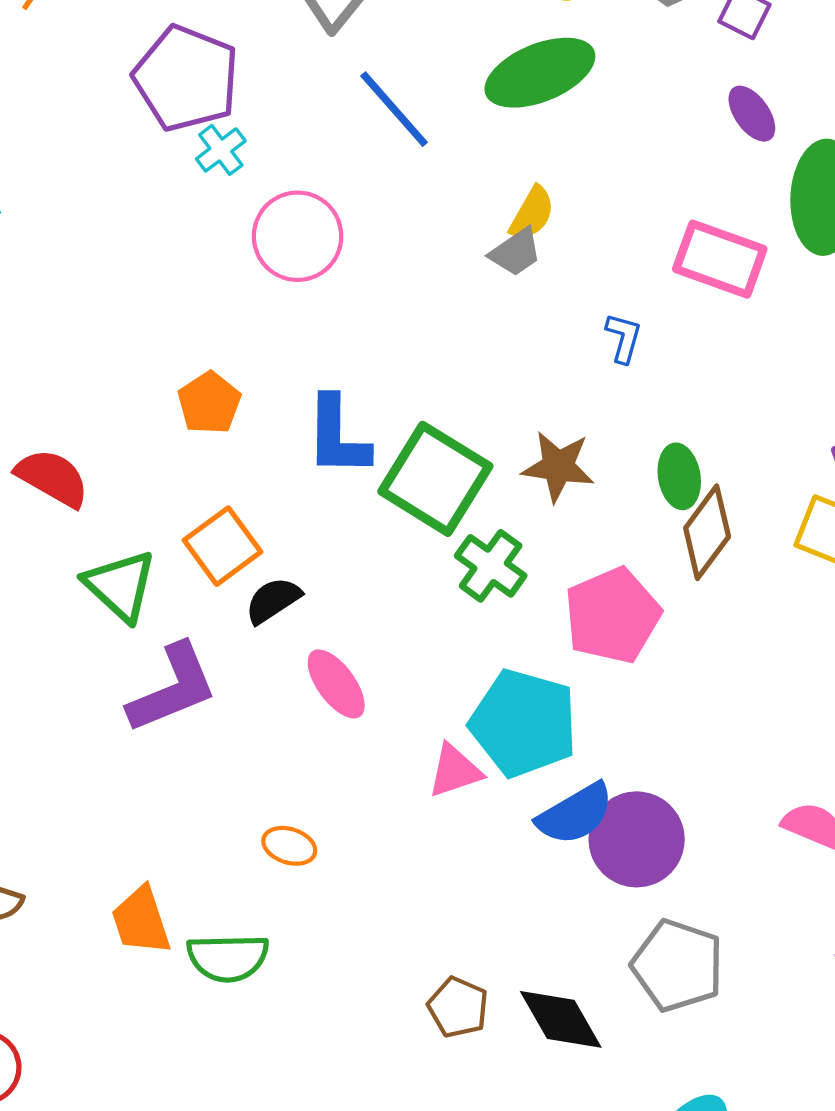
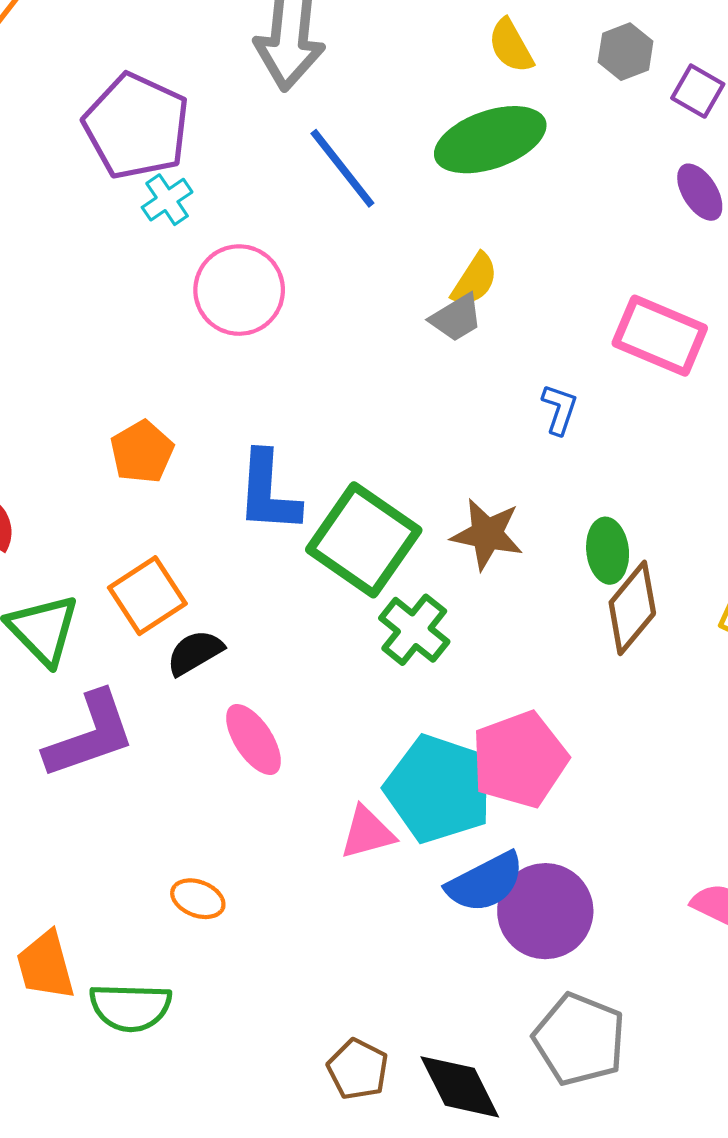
pink pentagon: (612, 616) -> (520, 759), moved

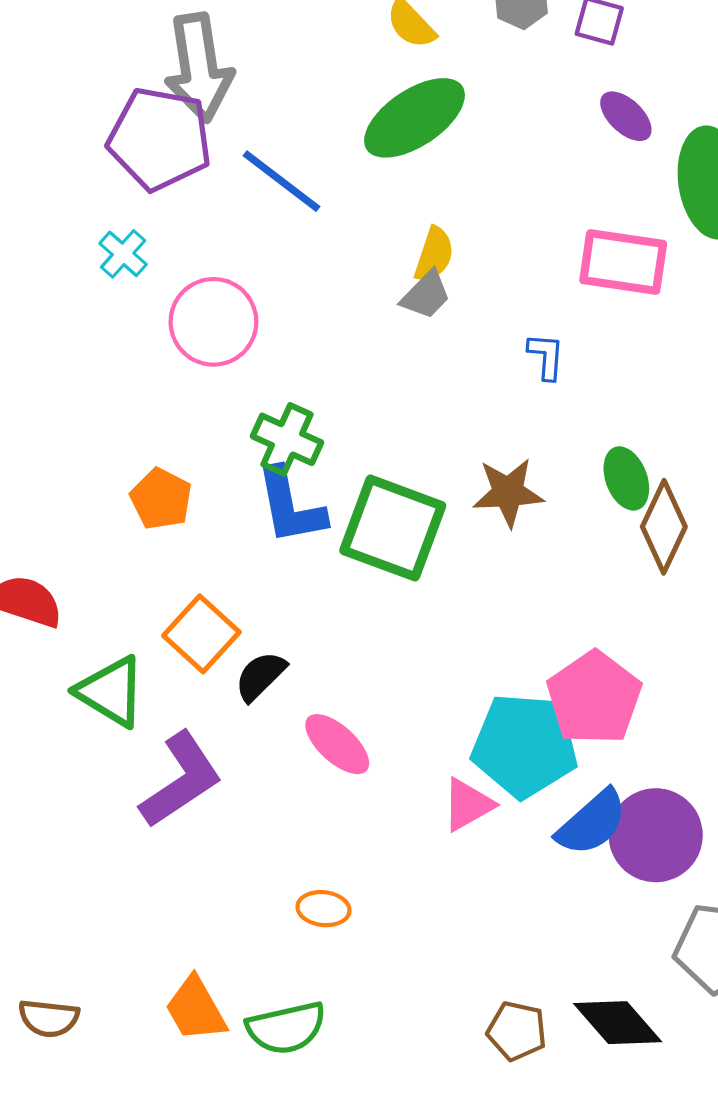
purple pentagon: (136, 126) -> (160, 139), moved
green cross: (414, 630) -> (287, 439), moved

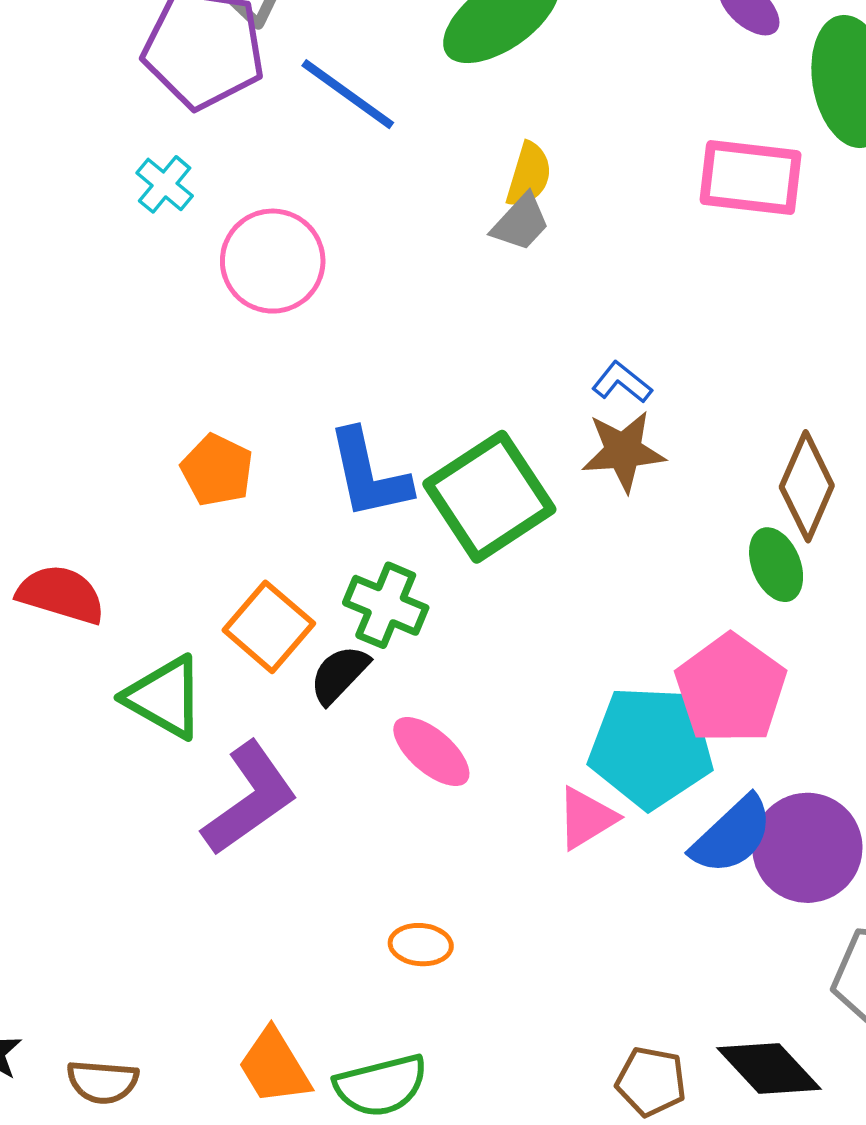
blue L-shape: (546, 356) -> (622, 382), moved, turned -54
green cross: (287, 439) -> (386, 605), moved
green ellipse: (626, 478) -> (776, 565), moved
green square: (393, 528) -> (489, 497), turned 38

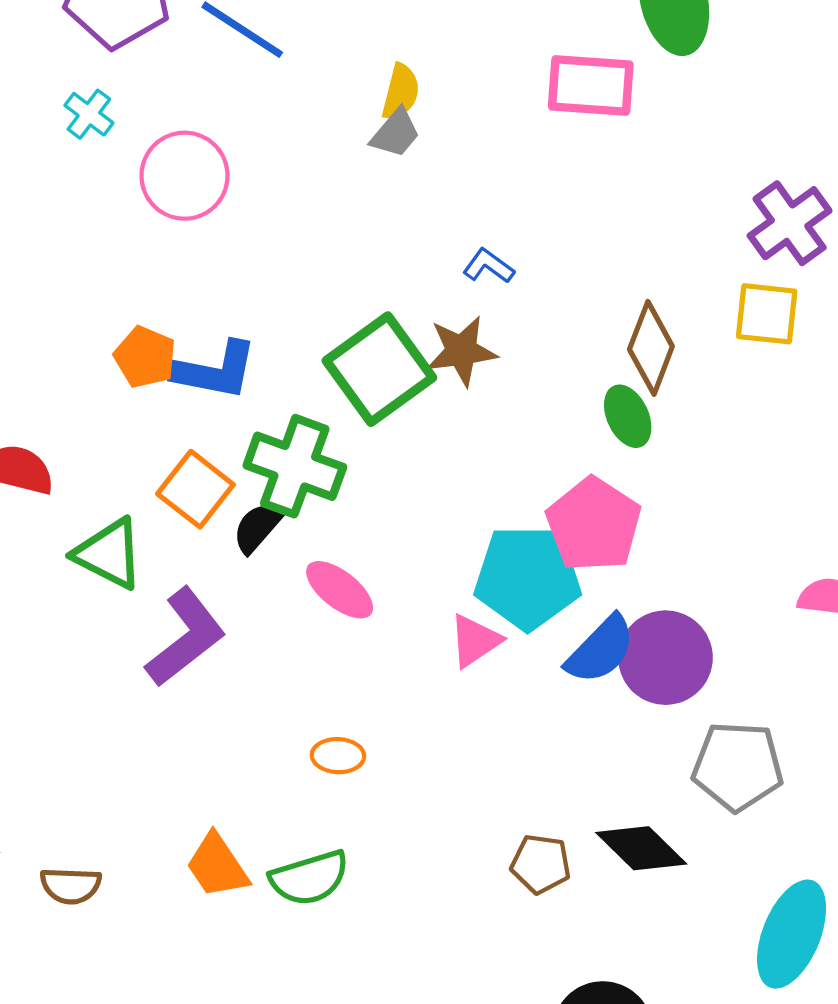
brown star: (623, 451) -> (461, 351), moved
blue L-shape: (369, 474) -> (215, 370), moved, turned -64
green cross: (386, 605) -> (295, 466), size x1.4

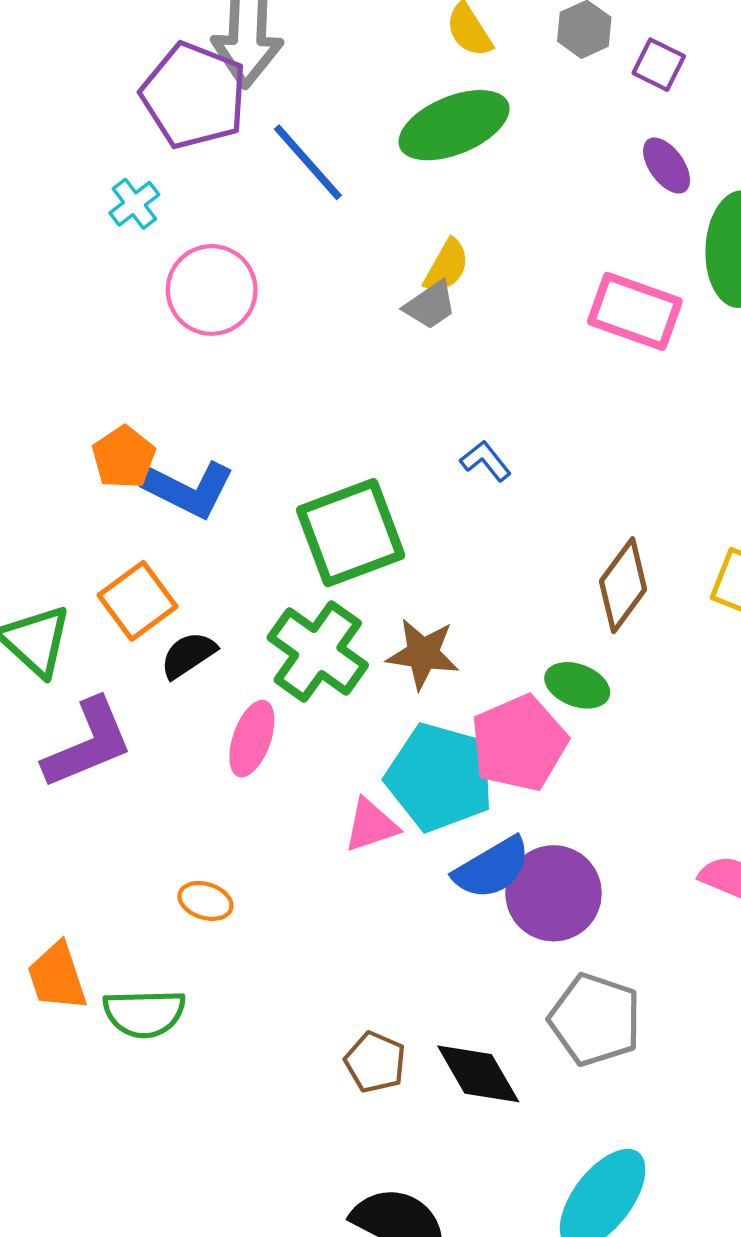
brown star: (461, 351) -> (423, 654), moved
green ellipse: (628, 416) -> (577, 685), moved, turned -60
green cross: (295, 466) -> (318, 651), moved
pink ellipse: (340, 590) -> (252, 739), turned 56

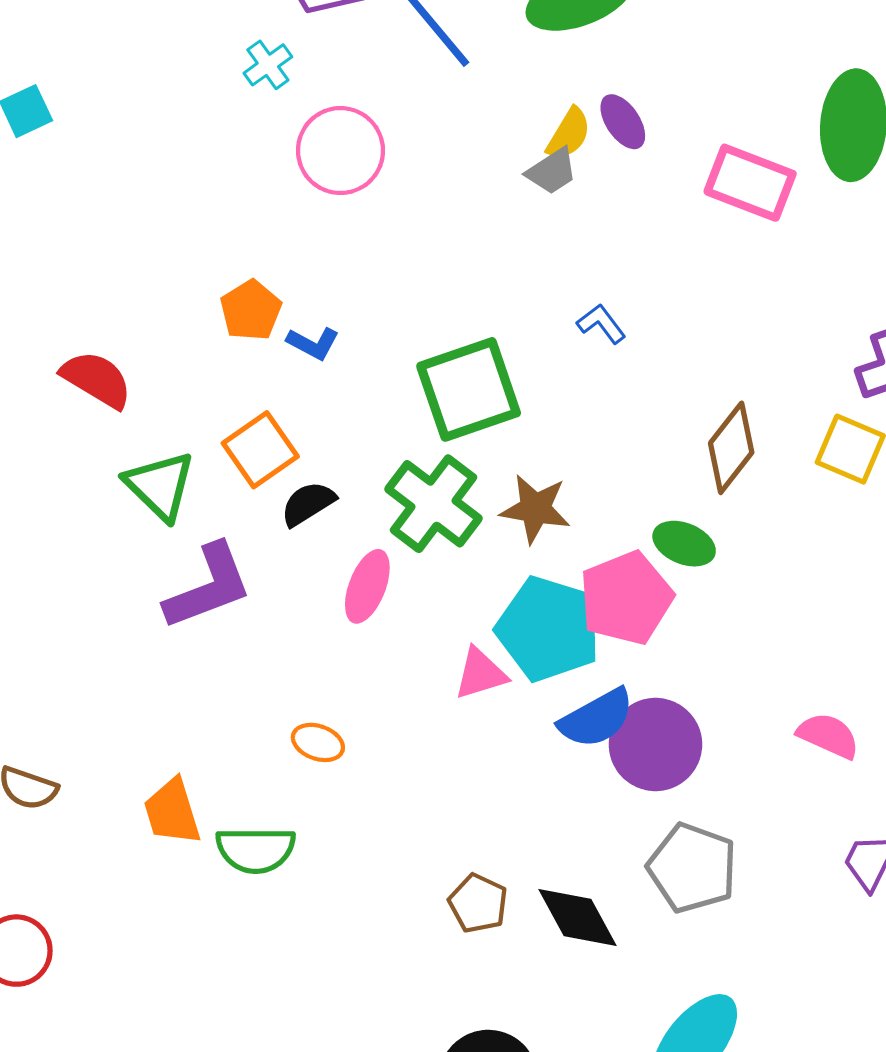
purple ellipse: (667, 166) -> (623, 122), moved
blue L-shape: (189, 489) -> (313, 343), size x0.6

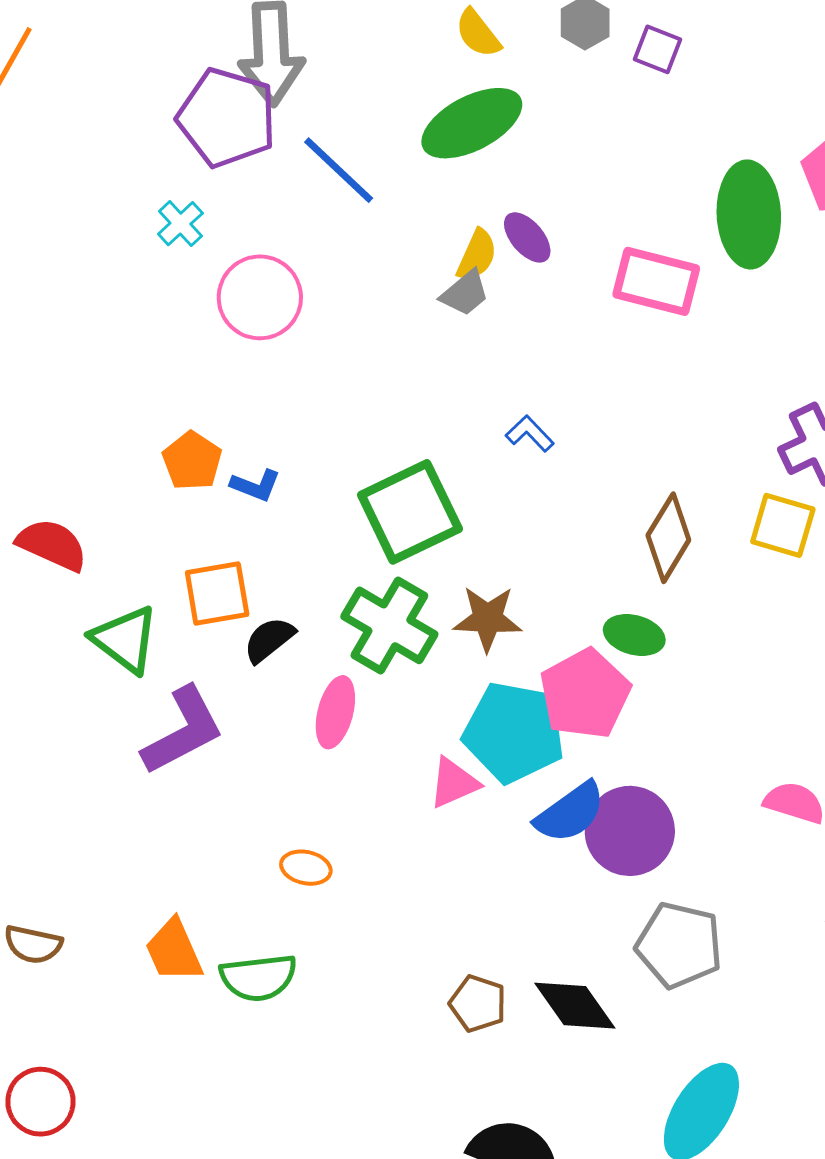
orange square: (260, 450) -> (217, 594), turned 32

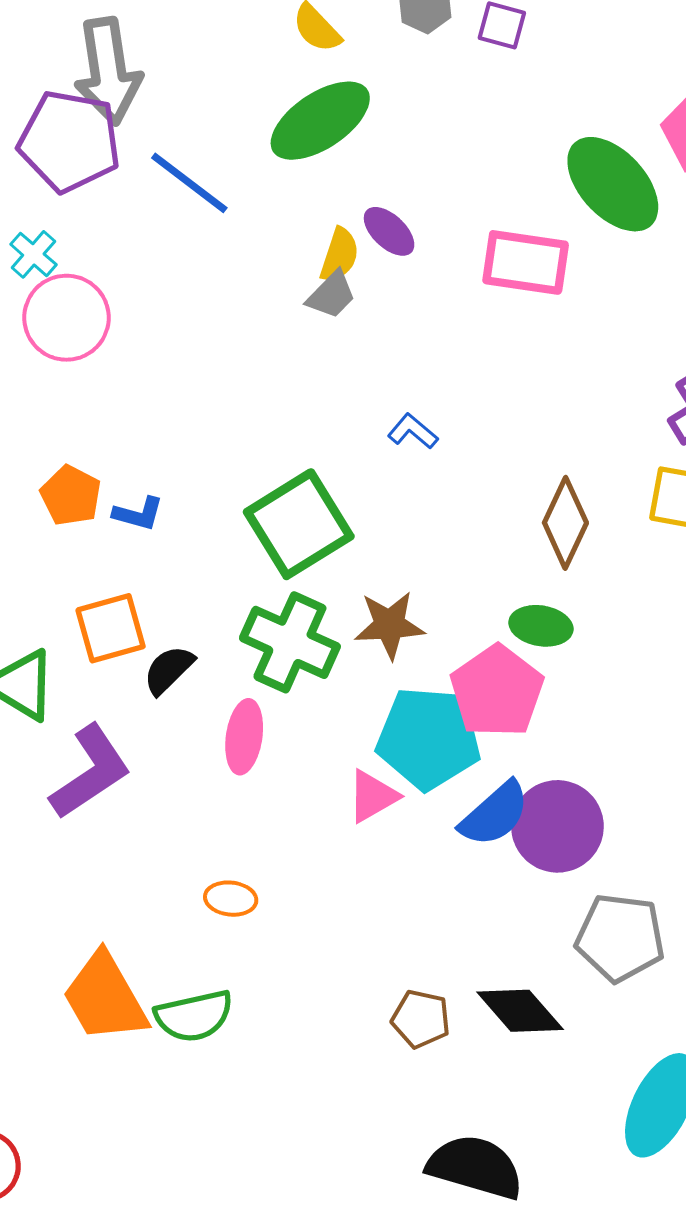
green ellipse: (749, 214) -> (613, 184), turned -34
pink circle: (260, 297) -> (66, 318), moved
orange trapezoid: (174, 951) -> (105, 998), size x1.4

